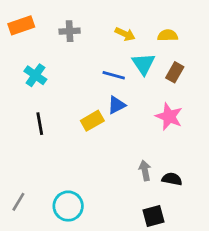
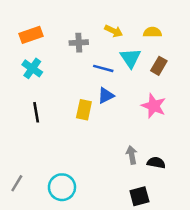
orange rectangle: (21, 25) -> (31, 35), moved
gray cross: (70, 31) -> (79, 43), moved
yellow rectangle: (92, 121) -> (84, 110), turned -48

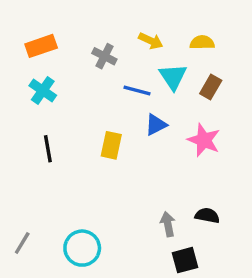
gray cross: (79, 43) -> (104, 56), turned 30
blue triangle: (106, 96) -> (156, 125), moved
gray arrow: (132, 155) -> (168, 224), moved

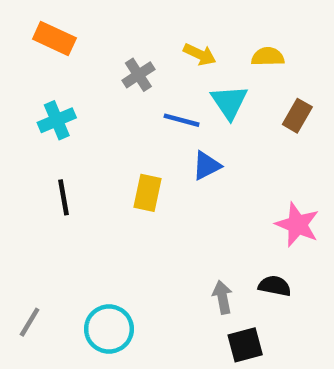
orange rectangle: (41, 46) -> (54, 39), moved, turned 44
gray cross: (104, 56) -> (138, 75), turned 30
brown rectangle: (211, 87) -> (297, 116), moved
cyan cross: (43, 90) -> (57, 120), turned 32
pink star: (204, 140) -> (297, 225), moved

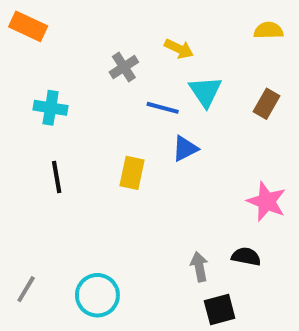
orange rectangle: (54, 39) -> (28, 26), moved
yellow semicircle: (268, 57) -> (269, 30), moved
cyan cross: (57, 120) -> (51, 108), turned 32

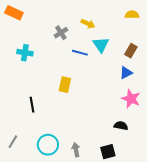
blue triangle: (185, 149) -> (126, 73), moved
black line: (57, 177) -> (32, 105), moved
gray arrow: (199, 267) -> (76, 150), moved

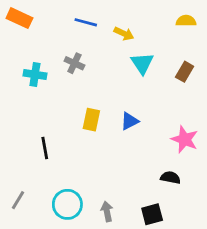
gray cross: (61, 33) -> (74, 63), moved, turned -32
blue line: (80, 53) -> (86, 22), moved
blue triangle: (126, 73) -> (129, 121), moved

